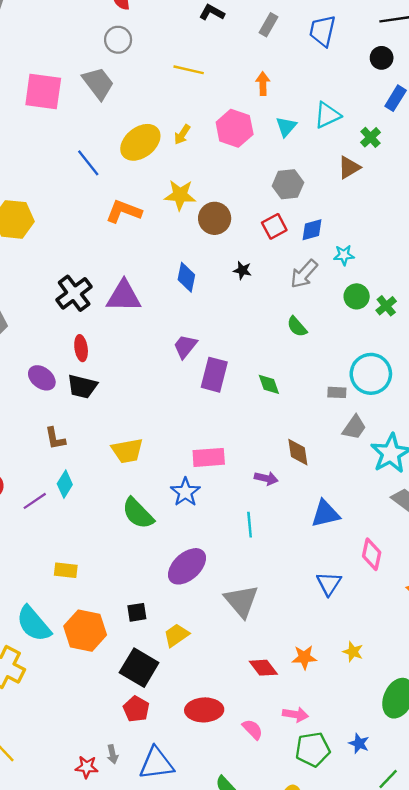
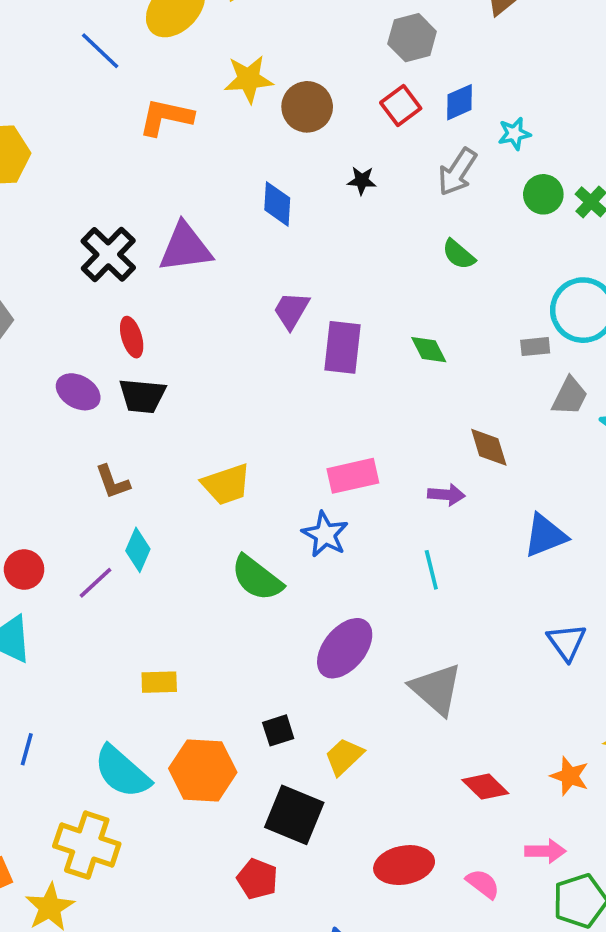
orange star: (304, 657) -> (570, 776), moved, turned 30
red pentagon: (136, 709) -> (257, 879), moved

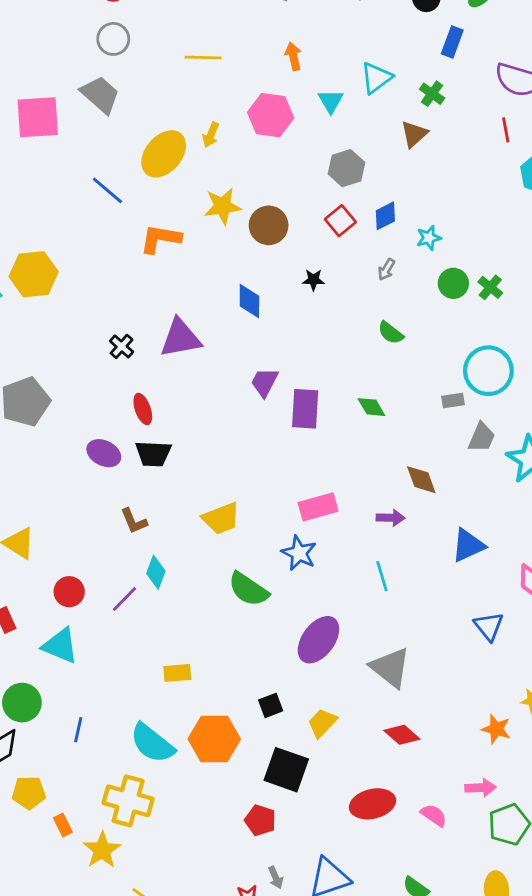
gray arrow: (457, 172) -> (386, 269), size x0.6
black cross: (108, 254) -> (122, 346), size x0.6
red diamond: (485, 787) -> (402, 735), moved

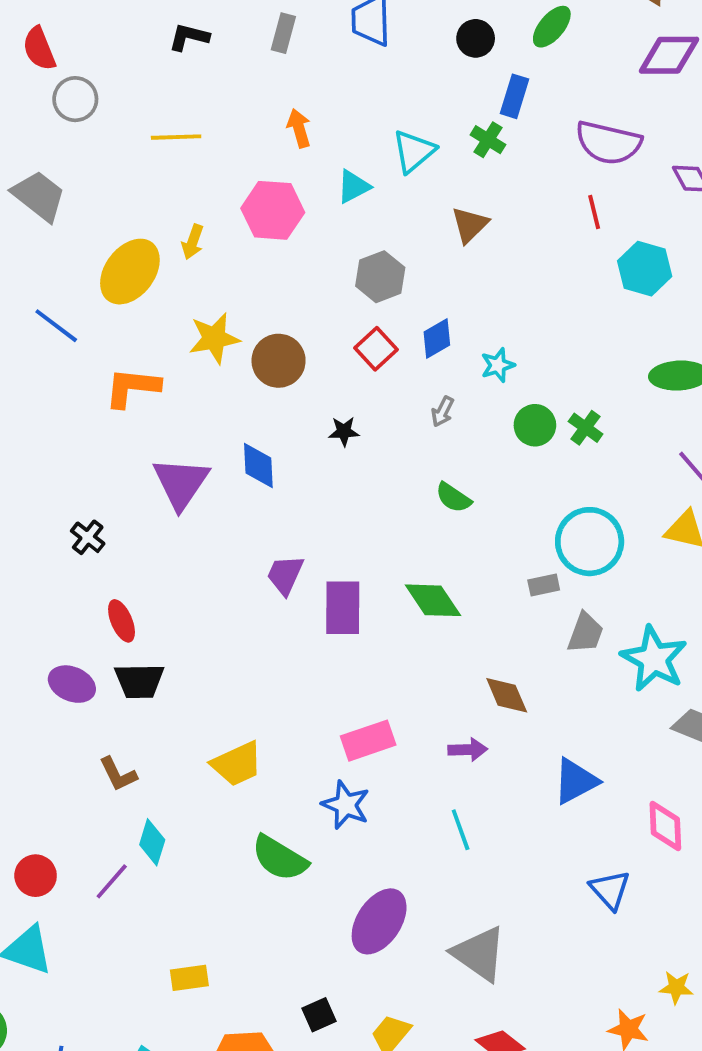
gray circle: (113, 39) -> (75, 99), moved
green cross: (432, 94) -> (488, 140), moved
cyan triangle: (331, 101) -> (353, 187), turned 36
purple triangle: (181, 338) -> (181, 483), moved, turned -42
green diamond: (371, 407) -> (433, 600), size x1.4

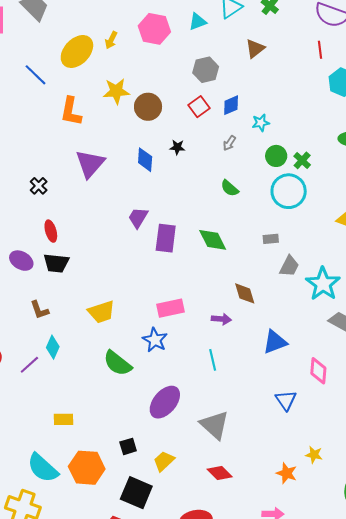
orange L-shape: (132, 387) -> (71, 111), turned -92
blue diamond: (258, 465) -> (145, 160), moved
cyan circle: (590, 542) -> (289, 191), moved

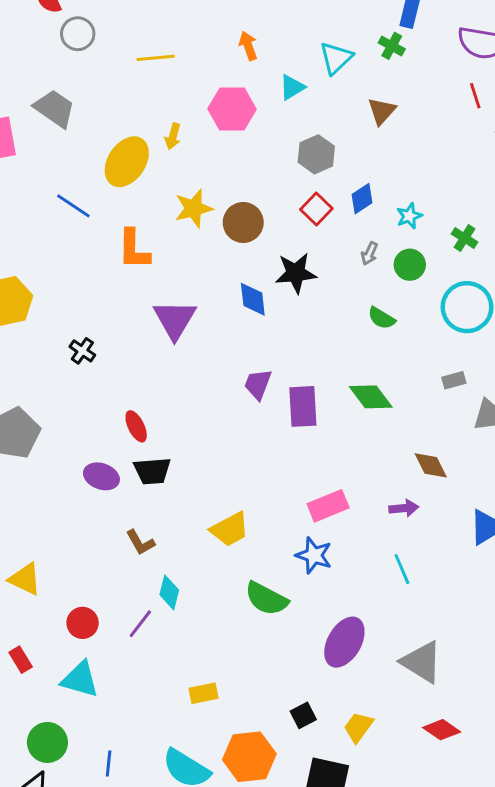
black star: (177, 147) -> (296, 273), size x1.8
green circle: (276, 156) -> (410, 265), moved
green cross: (302, 160) -> (465, 238), moved
black cross: (39, 186) -> (82, 351), moved

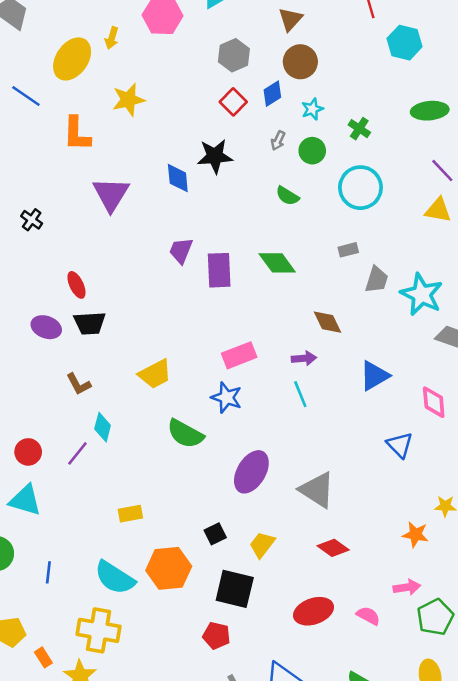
brown circle: (243, 222) -> (300, 62), moved
cyan line: (402, 569) -> (300, 394), moved

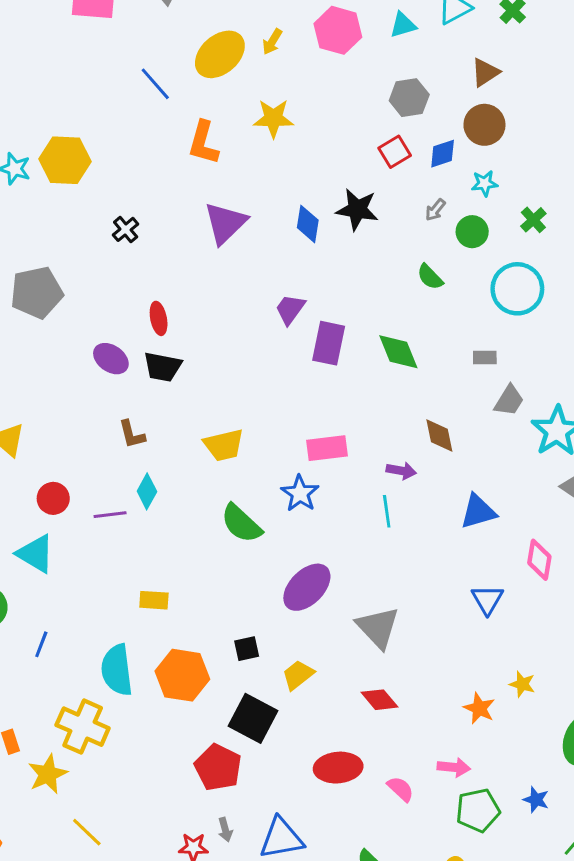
purple line: (77, 453) -> (110, 515), turned 30
cyan semicircle: (115, 578) -> (117, 670), turned 36
red pentagon: (216, 636) -> (218, 767), size x1.4

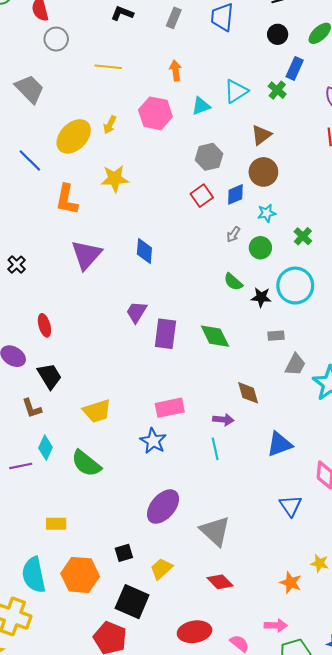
black star: (357, 209) -> (261, 297), moved, size x0.7
black trapezoid: (163, 367) -> (49, 376), moved, turned -128
green semicircle: (241, 523) -> (86, 463), moved

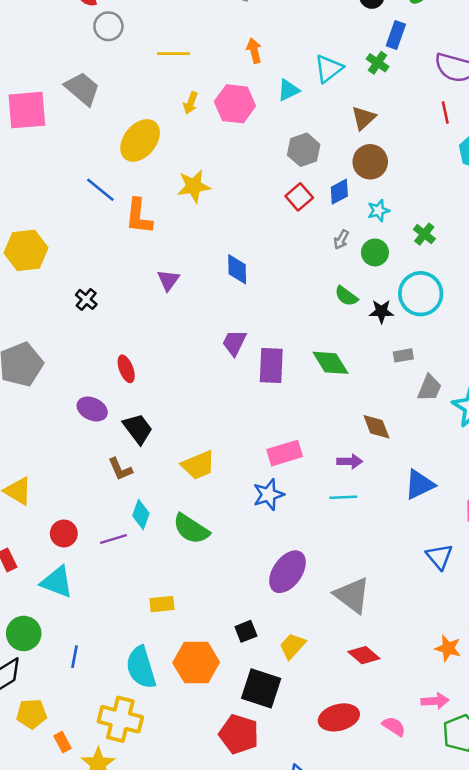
yellow arrow: (110, 125) -> (191, 103), moved
blue line: (30, 161) -> (100, 190), moved
purple triangle: (86, 255) -> (168, 280), size x0.6
blue star: (153, 441) -> (268, 495), turned 30
cyan line: (215, 449) -> (343, 497), turned -75

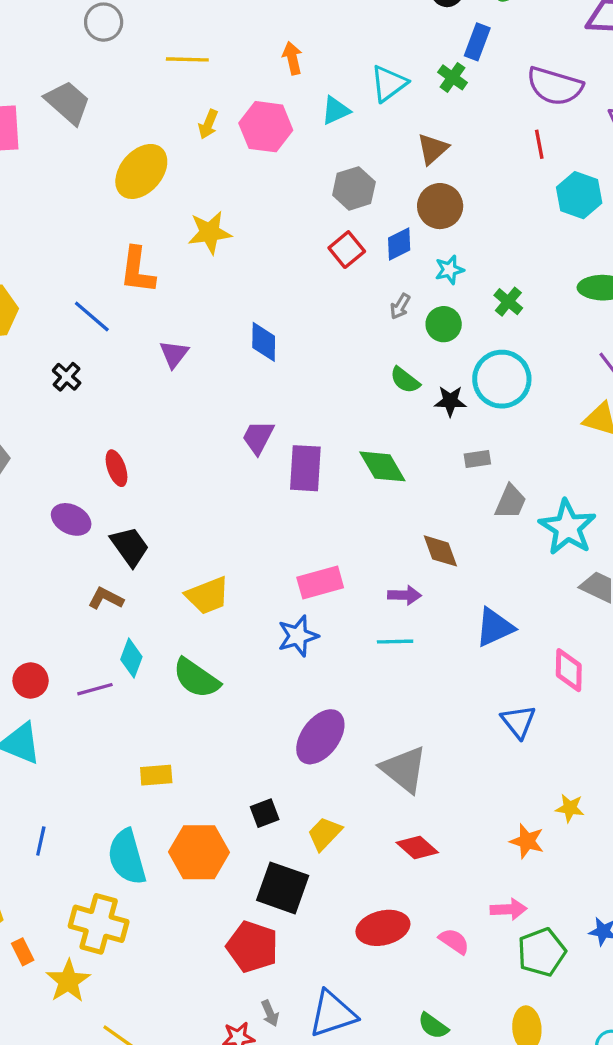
blue line: (100, 190) -> (92, 317), moved
brown L-shape: (120, 469) -> (106, 598), turned 140

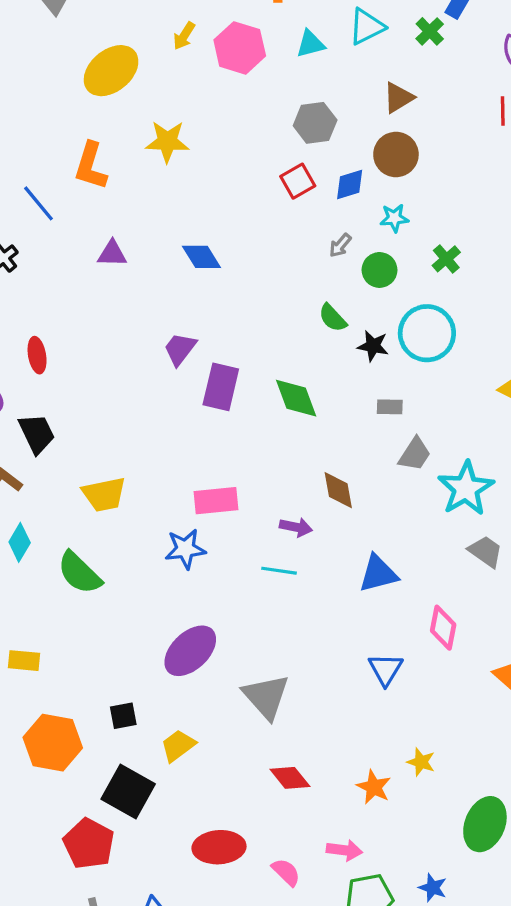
blue diamond: (264, 342) -> (202, 257), turned -42
purple triangle: (174, 354) -> (112, 254), turned 44
red diamond: (417, 848) -> (290, 778), moved

